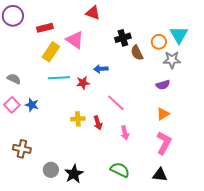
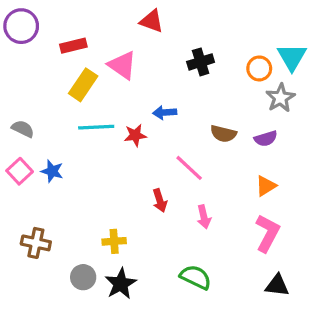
brown semicircle: (137, 53) -> (223, 134), moved, turned -49
gray star: (172, 60) -> (280, 98), turned -30
yellow cross: (78, 119) -> (114, 241), moved
black triangle: (160, 175) -> (277, 285), moved

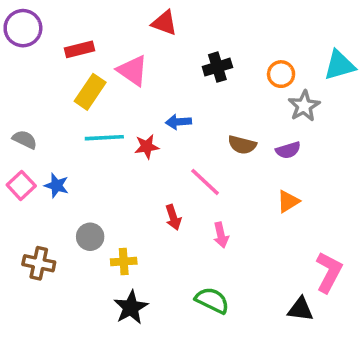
cyan triangle: (292, 57) -> (339, 65), moved, turned 44
pink L-shape: (267, 233) -> (329, 272), moved
gray circle: (83, 277) -> (90, 237), moved

